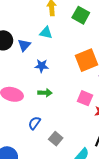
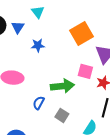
cyan triangle: (46, 33) -> (38, 12), turned 48
green arrow: (45, 93) -> (62, 86), moved, size x1.6

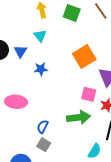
green arrow: (62, 86) -> (79, 117), moved
gray square: (62, 115) -> (44, 145), moved

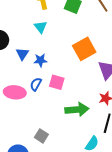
blue triangle: (20, 51) -> (22, 54), moved
pink square: (89, 94) -> (57, 82), moved
blue semicircle: (43, 127) -> (36, 84), moved

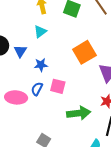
cyan triangle: (41, 27) -> (40, 31), turned 32
blue triangle: (22, 54) -> (20, 51), moved

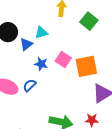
cyan triangle: (40, 31) -> (41, 33), moved
pink square: (58, 86) -> (63, 59), moved

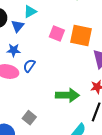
blue star: (41, 64) -> (14, 50), moved
orange square: (86, 66) -> (81, 36), turned 35

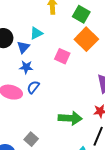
orange square: (81, 36) -> (86, 39), moved, turned 30
blue star: (14, 50) -> (26, 67), moved

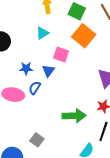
cyan triangle: (36, 33) -> (42, 33), moved
blue triangle: (23, 47) -> (48, 71), moved

